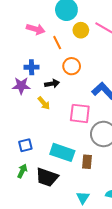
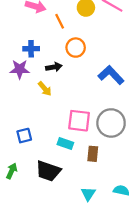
pink square: (80, 113) -> (79, 121), moved
cyan rectangle: (62, 152) -> (65, 144), size x0.6
green arrow: (22, 171) -> (12, 171), moved

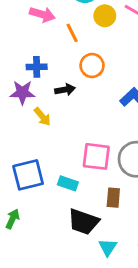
yellow arrow: (45, 89) -> (42, 117), moved
blue square: (24, 136) -> (28, 175), size x1.6
cyan rectangle: (65, 144) -> (68, 183), moved
black trapezoid: (48, 171) -> (83, 222), moved

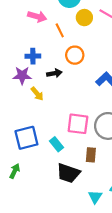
cyan rectangle: (68, 183) -> (56, 144), turned 32
cyan triangle: (108, 247) -> (95, 197), moved

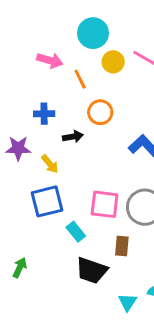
purple star: (22, 75) -> (18, 148), moved
blue square: (26, 138) -> (47, 201), moved

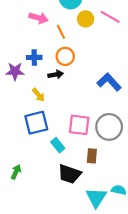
orange circle: (100, 112) -> (65, 56), moved
purple star: (18, 148) -> (15, 71), moved
cyan triangle: (128, 302) -> (96, 198), size x1.5

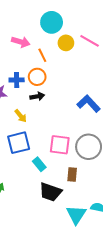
orange circle: (65, 56) -> (37, 77), moved

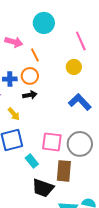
pink line: (90, 41) -> (81, 41), turned 36
yellow circle: (66, 43) -> (74, 67), moved
brown rectangle: (72, 175) -> (64, 171), size x1.5

